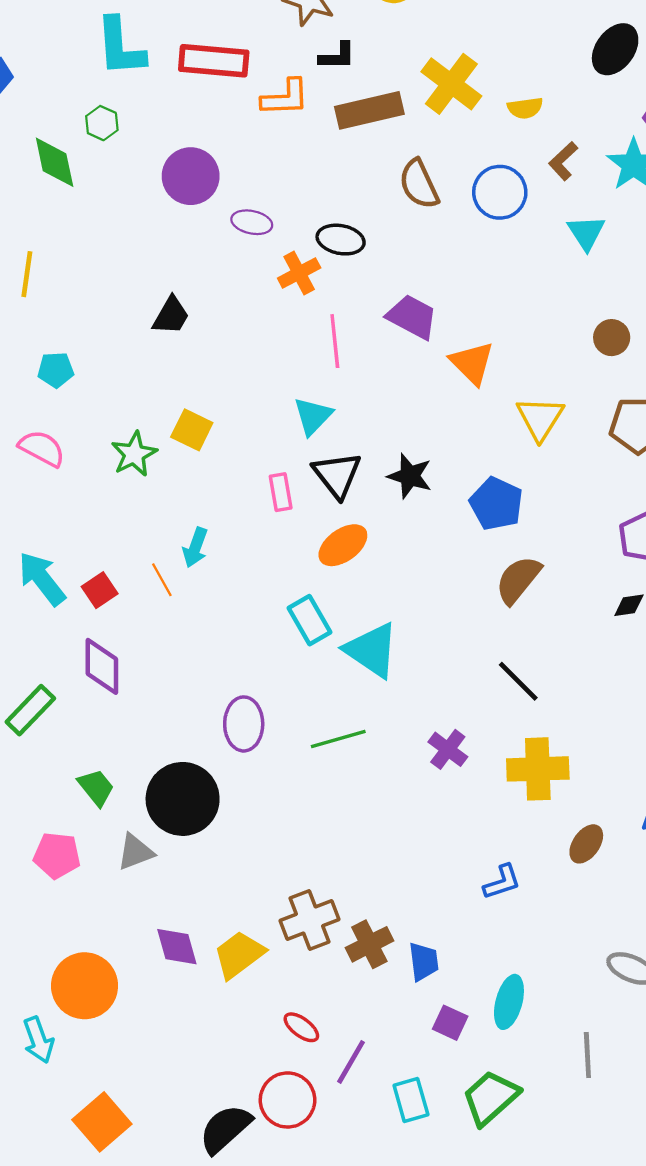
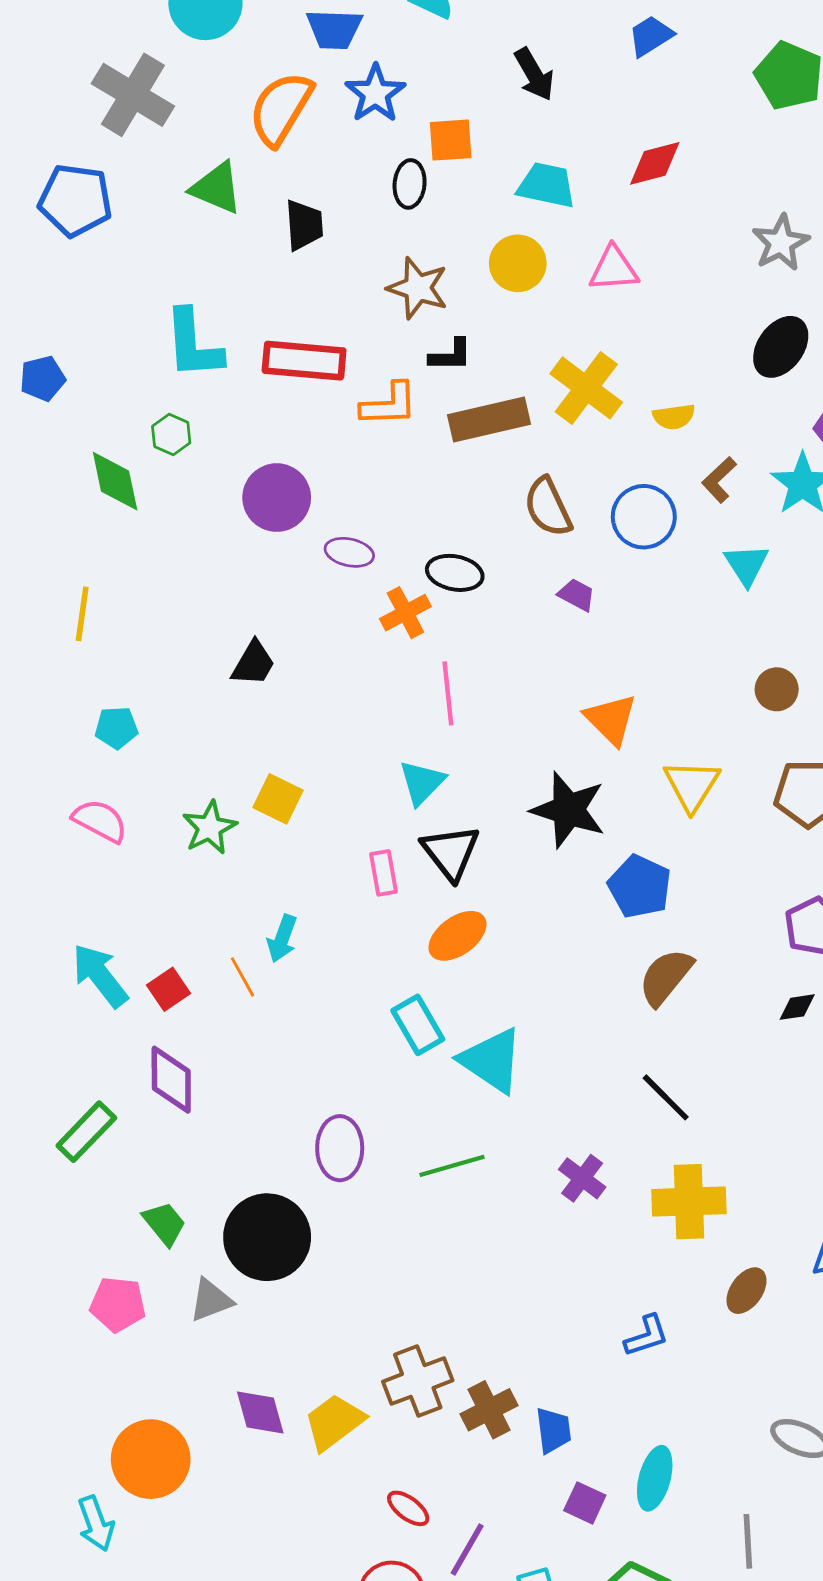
purple trapezoid: (412, 317) -> (577, 595), moved, size x0.6
black star: (410, 476) -> (568, 810), moved, size x1.4

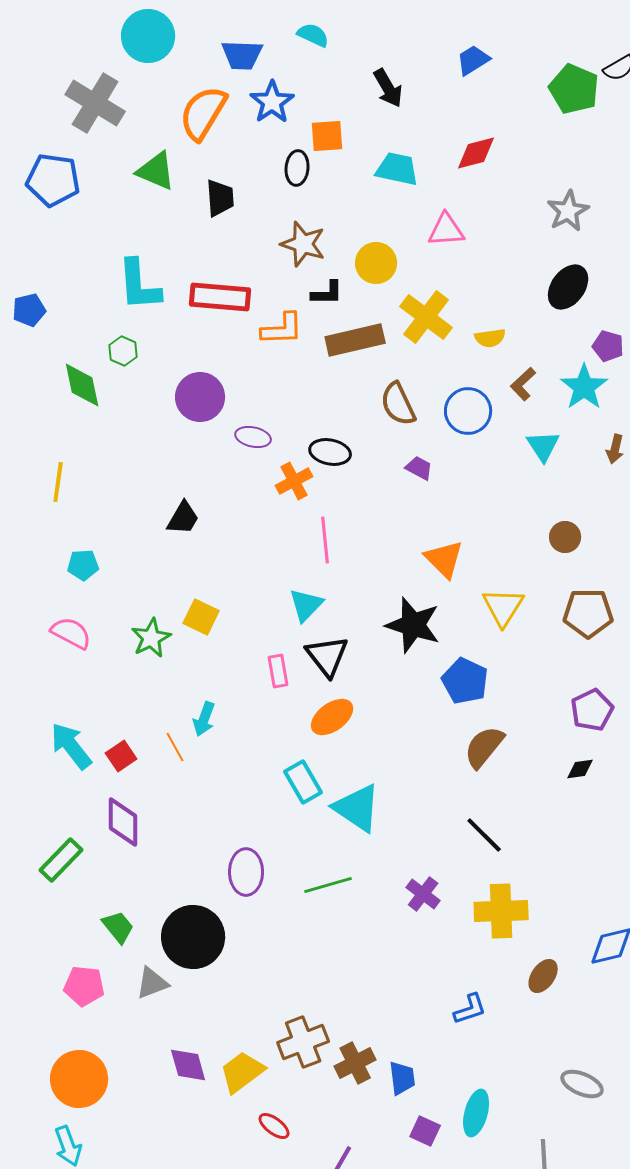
yellow circle: (518, 263) -> (376, 263), moved
orange circle: (151, 1459) -> (79, 1079), moved
red ellipse: (408, 1508) -> (274, 1126), moved

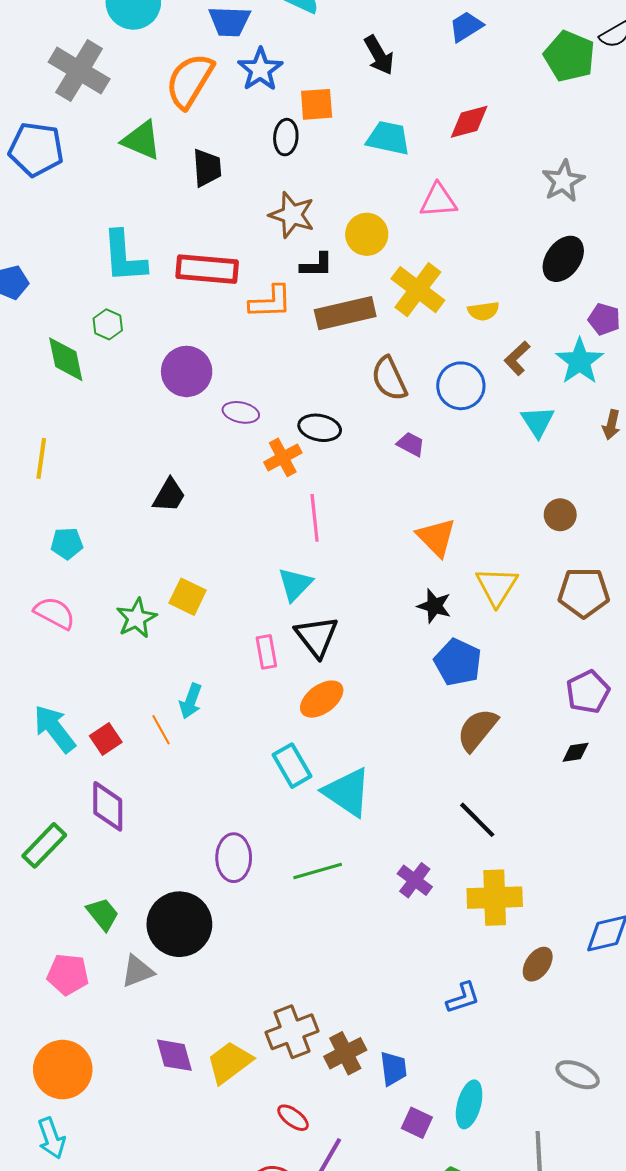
black star: (413, 625) -> (434, 606), moved, size x0.6
red ellipse: (274, 1126) -> (293, 1118), moved

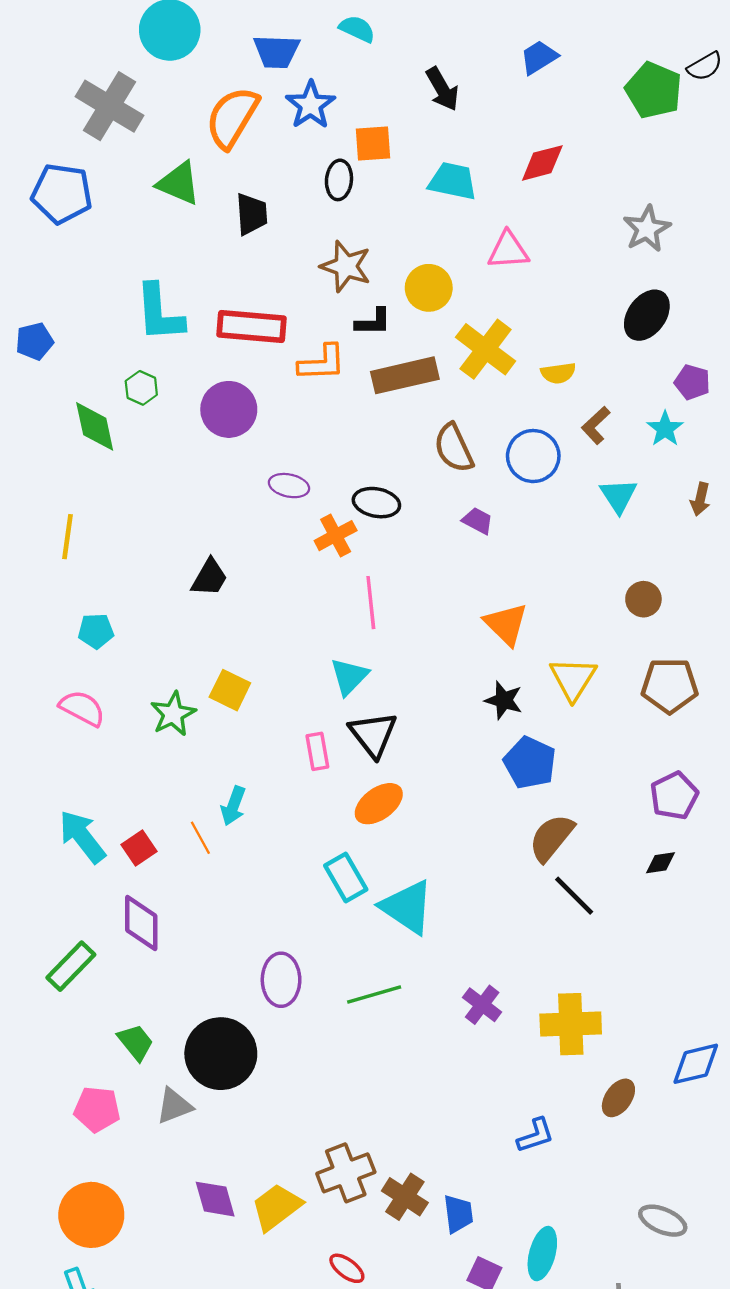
cyan star: (580, 361) -> (665, 429), size x0.7
purple circle: (187, 371) -> (229, 409), moved
black line: (477, 820) -> (574, 896), moved
brown cross: (345, 1053) -> (405, 1197), turned -30

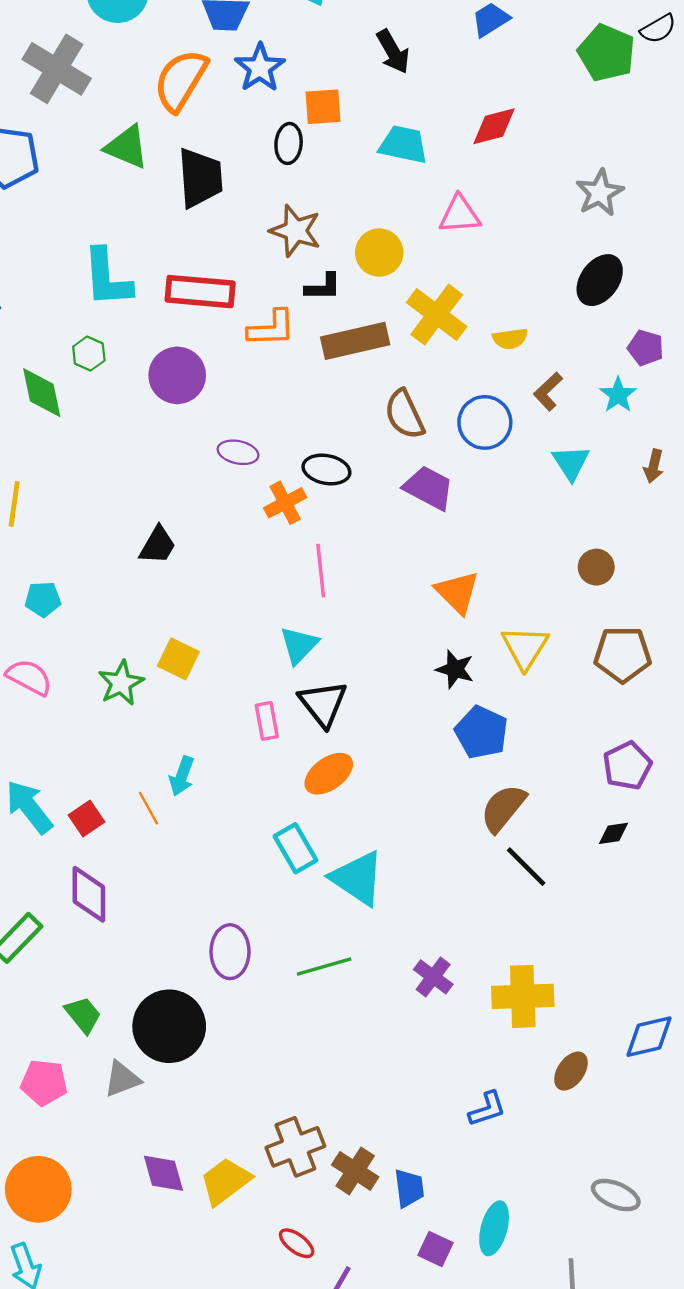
black trapezoid: (251, 214) -> (200, 178), size x1.4
purple trapezoid: (478, 521) -> (429, 488), size x1.6

